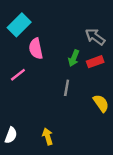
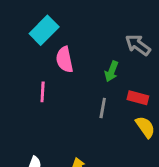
red rectangle: (95, 62) -> (138, 98), moved, turned 35
pink line: (18, 75) -> (43, 92), turned -49

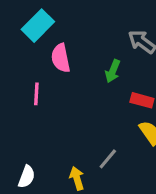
gray line: (103, 108) -> (108, 159), moved, turned 30

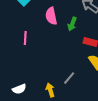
pink semicircle: (61, 58) -> (51, 16), moved
white semicircle: (27, 177) -> (19, 89), turned 48

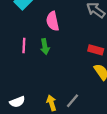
green arrow: (72, 24) -> (45, 47), moved, turned -32
gray line: (69, 78) -> (73, 101), moved

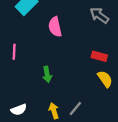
pink line: (24, 45) -> (14, 52), moved
green arrow: (45, 47) -> (47, 74), moved

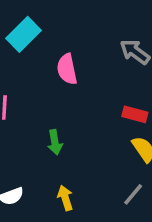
gray line: (75, 108) -> (133, 194), moved

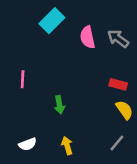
cyan rectangle: (24, 34) -> (52, 21), moved
pink semicircle: (67, 69) -> (88, 37), moved

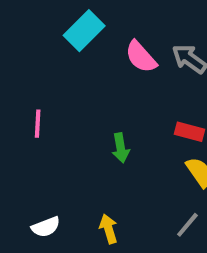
pink semicircle: (88, 37) -> (141, 57), turned -30
green arrow: (59, 105) -> (121, 148), moved

